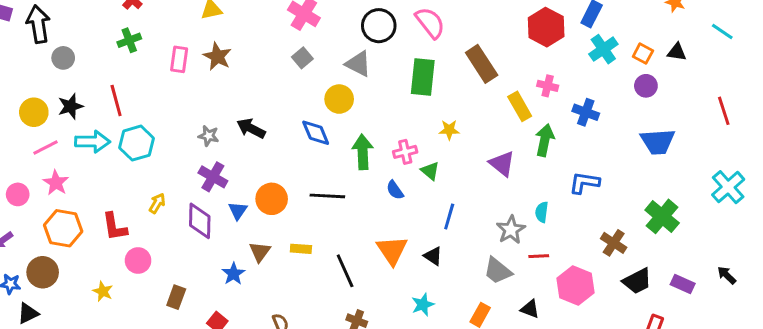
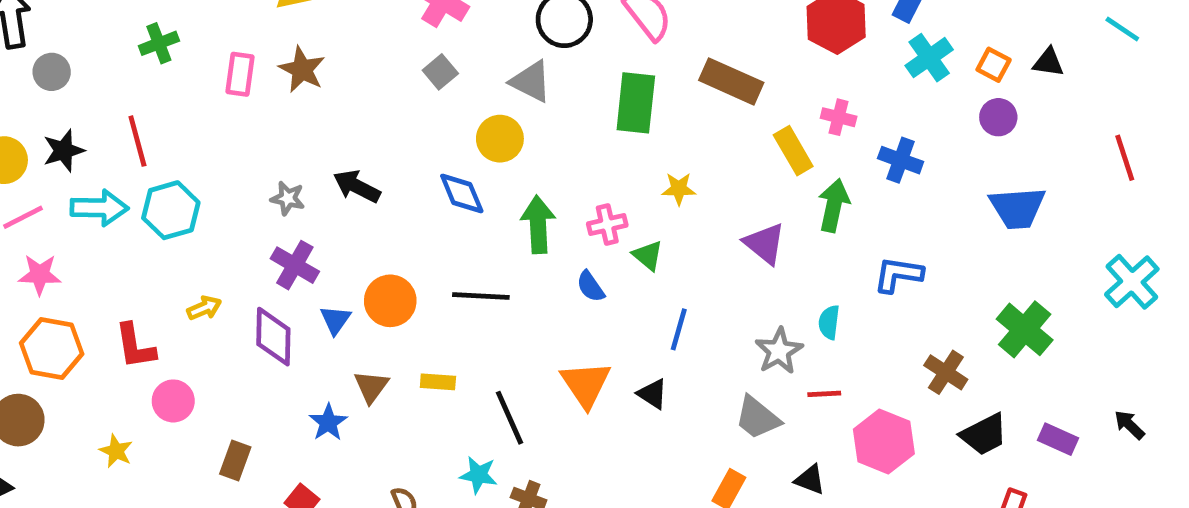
brown rectangle: (482, 64) -> (731, 81), turned -33
pink star: (56, 183) -> (40, 275), turned -30
yellow arrow: (157, 203) -> (204, 308), turned 36
cyan star: (423, 305) -> (478, 475), moved, turned 30

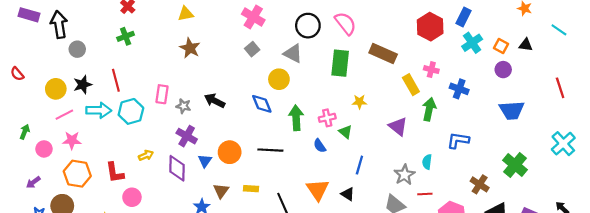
pink rectangle: (240, 74) -> (162, 94), moved

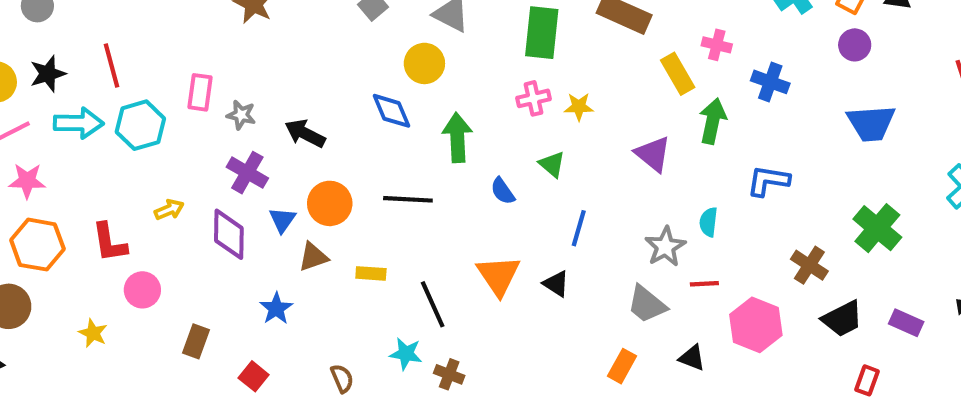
black arrow: (215, 101) -> (305, 133), moved
pink cross: (327, 118) -> (534, 98), moved
brown triangle: (221, 191) -> (313, 257), moved, turned 35

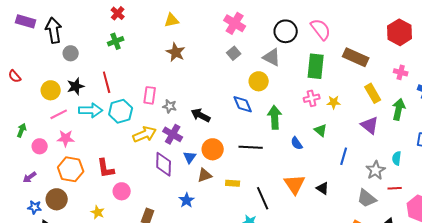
yellow rectangle: (678, 74) -> (373, 93), moved
yellow arrow: (169, 210) -> (145, 134), moved, size x1.6
blue line: (579, 228) -> (344, 156), moved

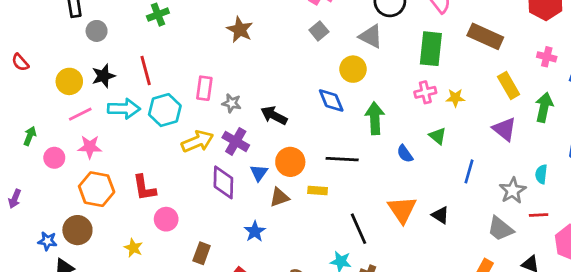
purple arrow: (30, 177) -> (15, 199), moved, turned -32
yellow rectangle: (233, 183) -> (318, 191), moved

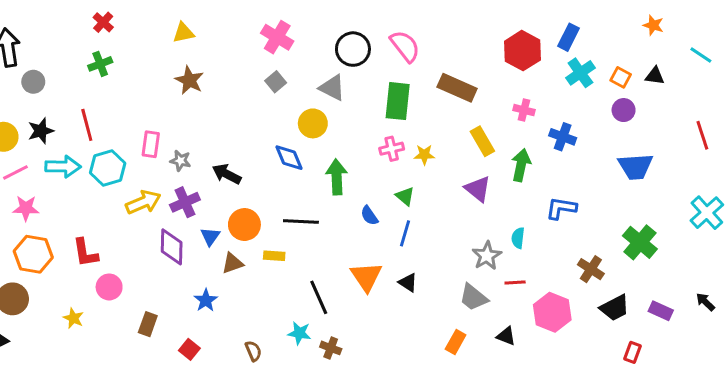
purple cross: (236, 141) -> (185, 202), turned 36
blue line: (469, 171) -> (405, 233), moved

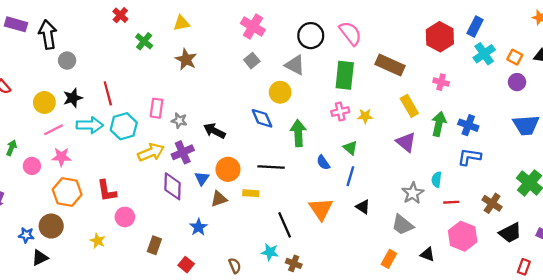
green cross: (100, 64) -> (144, 41), moved, turned -30
blue cross: (563, 137) -> (468, 125), moved
black triangle: (408, 283) -> (363, 207), moved
red line: (515, 283) -> (451, 202), moved

